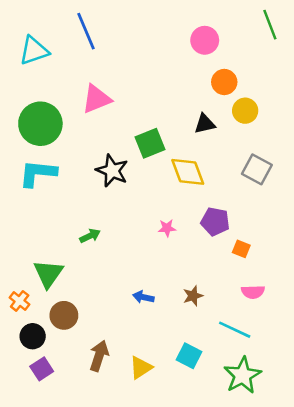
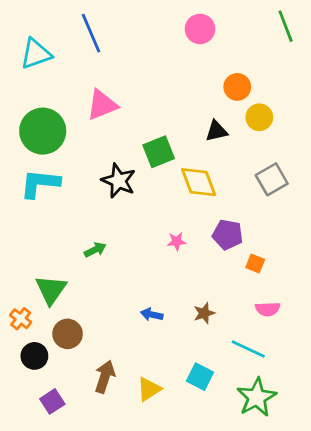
pink circle: (205, 40) -> (200, 29), moved
gray square: (257, 169) -> (272, 179), turned 32
purple square: (42, 369) -> (52, 401), moved

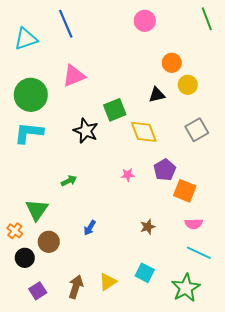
purple pentagon: (228, 235) -> (165, 170), turned 30
orange square: (255, 264) -> (185, 191), size x1.6
blue arrow: (152, 315) -> (90, 228), moved, turned -70
cyan line: (248, 349) -> (199, 253), moved
brown arrow: (105, 377) -> (76, 287), moved

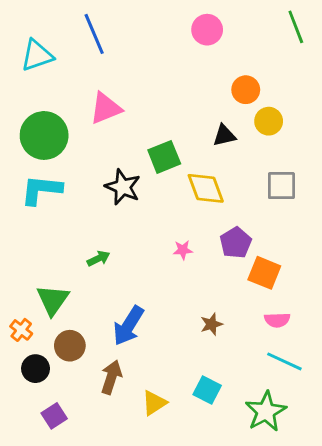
gray square: (197, 130) -> (281, 186), turned 30
blue arrow: (90, 228) -> (128, 326), size x1.8
brown arrow: (76, 287) -> (111, 377), moved

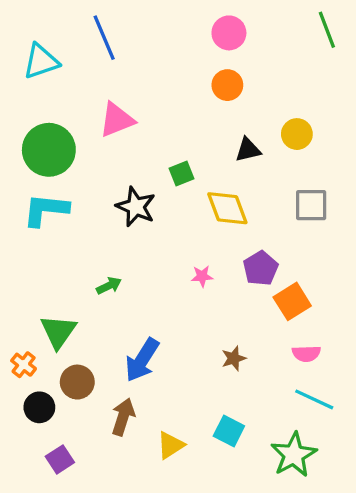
orange circle: (246, 90) -> (227, 85), moved
green square: (164, 157) -> (182, 174), size x0.7
orange square: (264, 273) -> (292, 301), turned 36

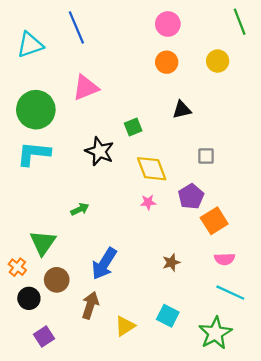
yellow circle: (297, 134) -> (218, 61), moved
gray square: (311, 205) -> (206, 156), moved, size x0.7
yellow diamond: (227, 208) -> (152, 169), moved

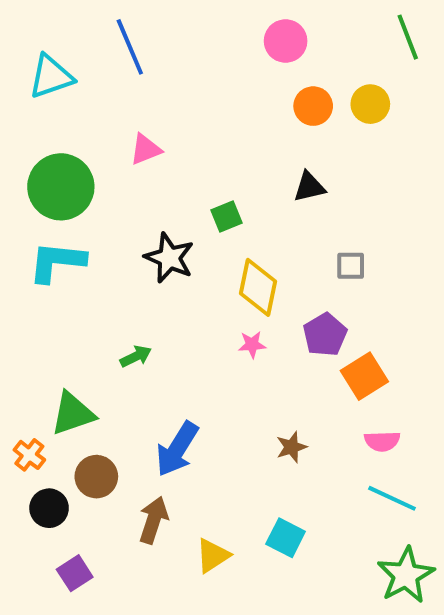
orange circle: (167, 62) -> (313, 106), moved
pink triangle: (86, 88) -> (146, 149), size x0.7
yellow diamond: (152, 169) -> (258, 287), turned 32
green triangle: (43, 243) -> (73, 414), turned 36
green star: (215, 333) -> (406, 575), moved

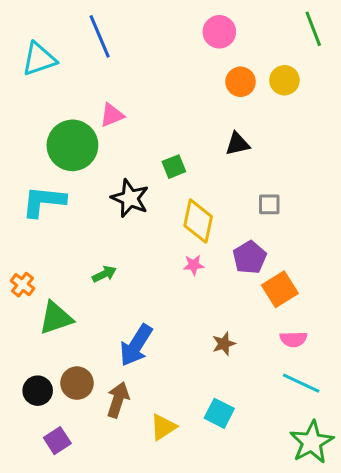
green circle: (61, 187) -> (72, 145), moved
orange cross: (29, 455) -> (22, 285), moved
brown circle: (96, 477) -> (77, 383), moved

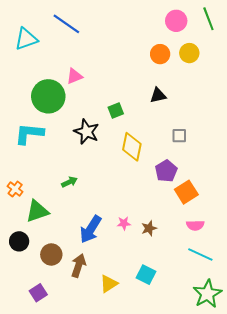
pink circle: (219, 32) -> (176, 21), moved
blue line: (100, 36) -> (66, 24), turned -32
pink star: (194, 265) -> (124, 223), moved
black circle: (38, 391) -> (19, 241), moved

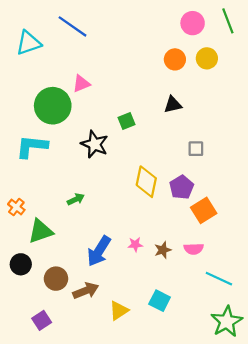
yellow diamond: (132, 147) -> (146, 182), moved
pink semicircle: (195, 225) -> (194, 249), moved
brown arrow: (78, 266) -> (86, 291), turned 50

